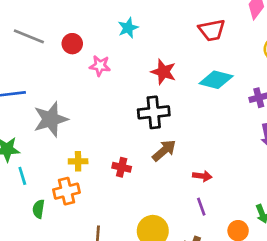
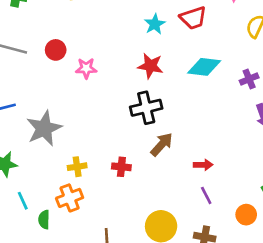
cyan star: (128, 28) -> (155, 24), moved
cyan line: (22, 176) -> (23, 201), moved

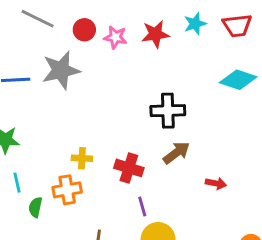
red star: (150, 66) -> (155, 34), moved, turned -30
pink star: (86, 68) -> (115, 37), moved
gray star: (44, 128) -> (61, 70), moved
red cross: (121, 167) -> (129, 168), size x1.4
purple line: (206, 195) -> (142, 206), moved

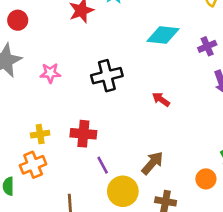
pink star: (115, 37) -> (50, 73), moved
brown arrow: (176, 153) -> (152, 163), moved
red arrow: (216, 183) -> (161, 99), moved, turned -144

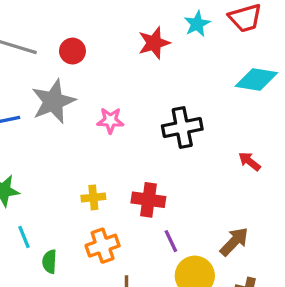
orange cross: (33, 165) -> (103, 246), moved

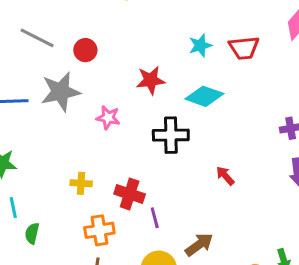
red star: (154, 43) -> (151, 80), moved
cyan diamond: (256, 80) -> (204, 96), moved
purple line: (171, 241) -> (155, 218), moved
orange cross: (103, 246) -> (99, 230), moved

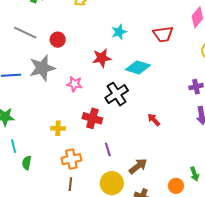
cyan star: (200, 45) -> (119, 32), moved
black cross: (171, 135) -> (117, 94), turned -30
red cross: (130, 194) -> (92, 118), moved

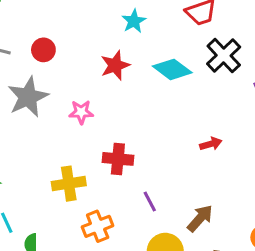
cyan diamond: (138, 67) -> (172, 69), turned 30
black cross: (117, 94) -> (224, 55), moved
red arrow: (154, 120) -> (211, 144), turned 128
yellow cross: (58, 128) -> (69, 184), size x1.5

